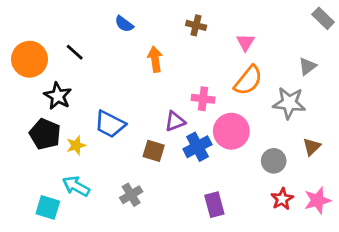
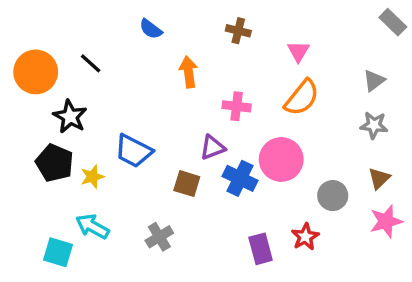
pink cross: (203, 99) -> (237, 106), moved
gray star: (289, 103) -> (374, 125), moved, size x0.7
blue cross: (197, 147) -> (240, 178), turned -36
red star: (282, 199) -> (305, 237), moved
pink star: (317, 200) -> (386, 221), moved

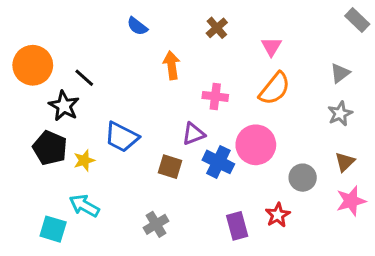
brown cross: (238, 31) -> (217, 28), turned 35
black line: (91, 63) -> (84, 78), moved
gray star: (374, 125) -> (340, 114), turned -30
gray cross: (159, 237) -> (156, 224), moved

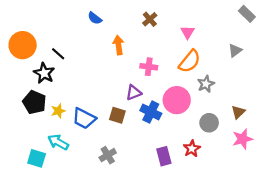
gray star: (340, 114) -> (206, 84), moved
blue trapezoid: (122, 137) -> (84, 118), moved

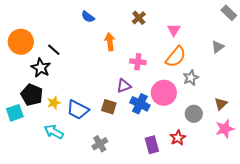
cyan square: (37, 158) -> (15, 113), moved, turned -36

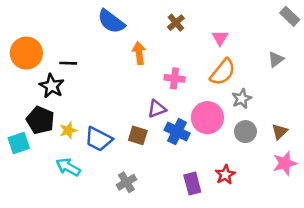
blue semicircle: (88, 17) -> (111, 21), size x1.6
black line: (54, 50) -> (68, 63), turned -40
gray circle: (194, 114) -> (245, 132), moved

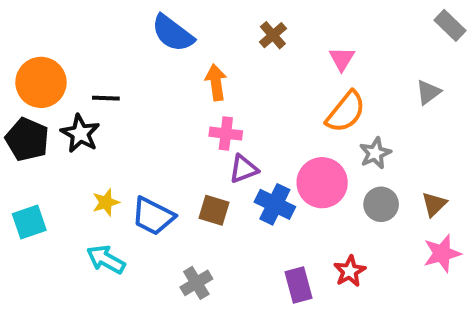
pink cross: (175, 78) -> (226, 134), moved
black pentagon: (40, 120) -> (27, 139), moved

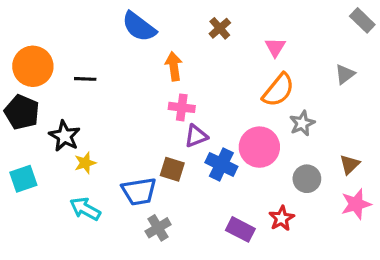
black star: (80, 134) -> (65, 136), moved
gray circle: (381, 204) -> (307, 179), moved
blue trapezoid: (153, 216) -> (139, 191), moved, turned -36
purple rectangle: (299, 285) -> (240, 229), turned -48

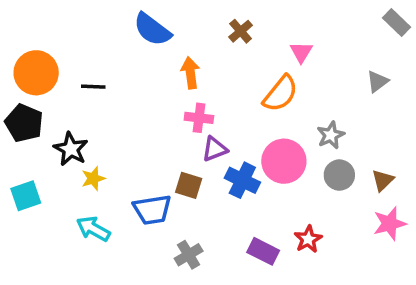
orange semicircle: (278, 90) -> (280, 94), moved
gray circle: (307, 179) -> (339, 175), moved
gray cross: (158, 228) -> (189, 255), moved

